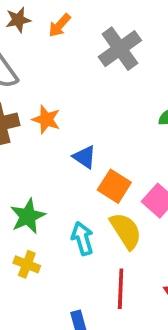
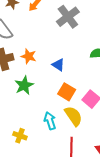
blue triangle: (84, 157) -> (58, 65), moved
green star: (28, 216) -> (24, 85), moved

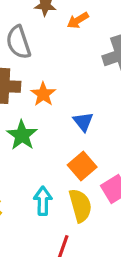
green star: (24, 85) -> (22, 135), turned -30

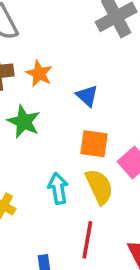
orange square: (82, 166) -> (94, 144), turned -32

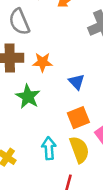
orange star: (39, 74) -> (43, 62), turned -30
orange square: (94, 144) -> (78, 118), turned -35

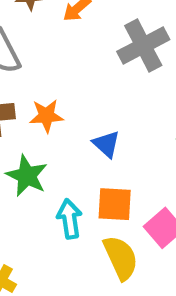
orange square: (78, 118) -> (115, 204), turned 30
cyan arrow: (49, 148) -> (69, 219), moved

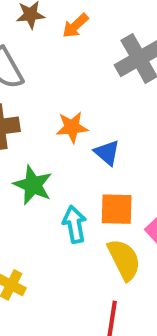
orange star: (46, 116) -> (72, 127), moved

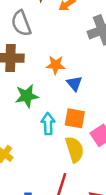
green star: (33, 185) -> (27, 96), turned 30

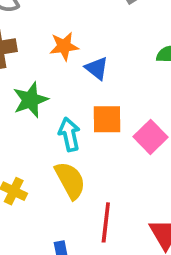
yellow semicircle: (75, 149) -> (70, 180), moved

